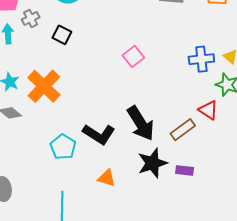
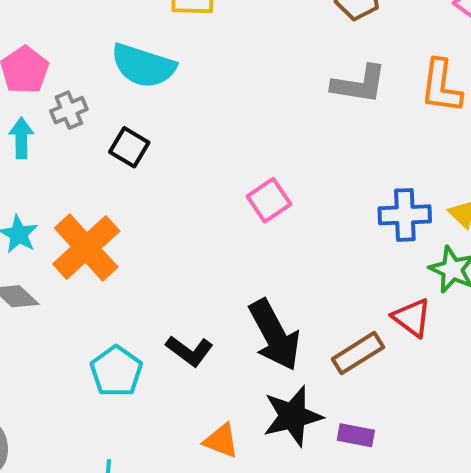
black L-shape: (99, 134) -> (190, 351), size x0.7
orange triangle: (107, 178) -> (221, 441), moved

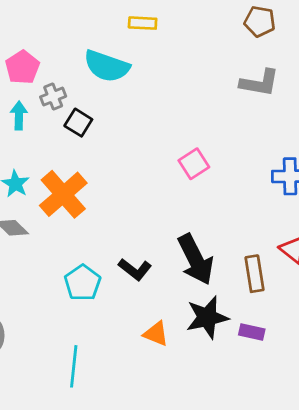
black square: (129, 147) -> (78, 123), moved
brown rectangle: (358, 353) -> (254, 274), turned -68

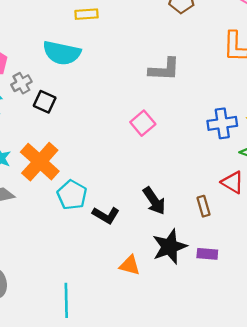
gray L-shape: (260, 83) -> (164, 69), moved
black arrow: (196, 259) -> (154, 201), size x0.7
brown rectangle: (254, 274) -> (204, 206), size x0.7
cyan pentagon: (83, 283) -> (72, 195), moved

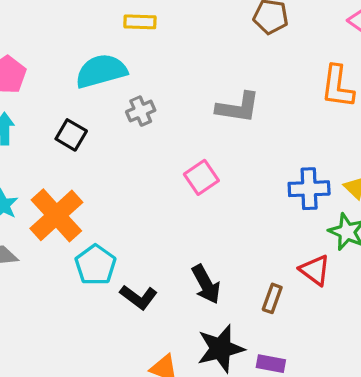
cyan semicircle: (62, 53) -> (101, 71), turned 147
gray cross: (21, 83) -> (141, 111), moved
brown rectangle: (204, 206) -> (272, 298), turned 30

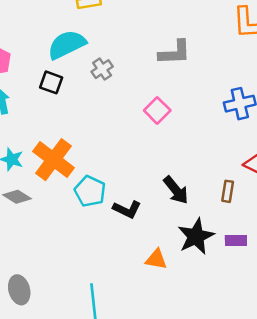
black square: (71, 135) -> (51, 82), moved

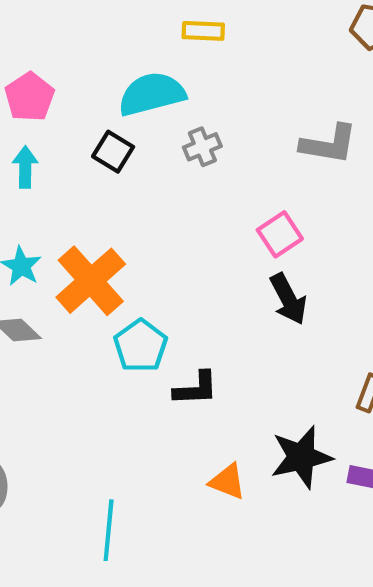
black arrow: (176, 190) -> (288, 299), moved
black L-shape: (127, 209) -> (196, 389), turned -40

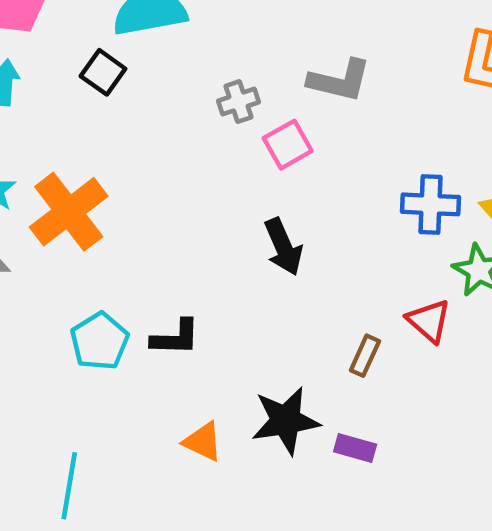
gray cross: (202, 147) -> (239, 102), moved
pink square: (280, 234) -> (288, 145), moved
cyan pentagon: (141, 346) -> (100, 341), moved

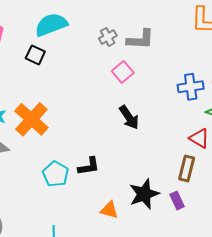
gray cross: (239, 102) -> (108, 37), moved
brown rectangle: (365, 356) -> (187, 168), moved, size x1.4
purple rectangle: (355, 448) -> (177, 200), turned 60

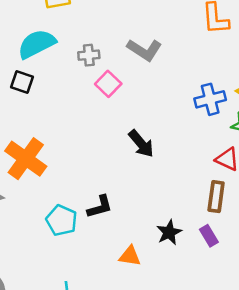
gray cross: (108, 37) -> (89, 55), moved, turned 30
gray L-shape: (140, 39) -> (144, 50), turned 36
pink square: (123, 72) -> (108, 84), moved
black star: (144, 194) -> (169, 232), size x0.7

